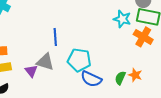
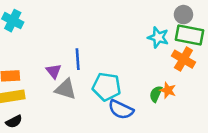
purple triangle: (31, 71) -> (54, 71), moved
orange star: (135, 75) -> (168, 90), moved
green semicircle: (120, 78) -> (156, 94), moved

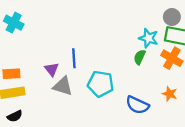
orange star: (168, 90) -> (170, 94), moved
green semicircle: (156, 94) -> (140, 57), moved
blue semicircle: (121, 110) -> (137, 105), moved

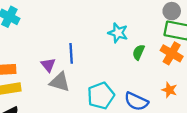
cyan star: (148, 38) -> (118, 33), moved
cyan pentagon: (101, 84) -> (101, 96), moved, turned -30

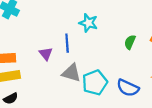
cyan star: (118, 33) -> (88, 23), moved
gray triangle: (60, 82) -> (71, 73), moved

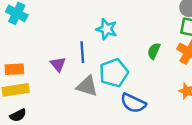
cyan pentagon: (95, 83) -> (114, 73), moved
blue semicircle: (128, 88) -> (133, 103), moved

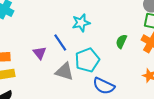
cyan star: (107, 29) -> (81, 23), turned -30
blue line: (82, 52) -> (60, 42), turned -30

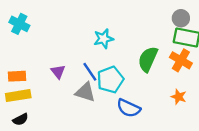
green semicircle: (121, 41) -> (148, 59), size x1.6
blue line: (60, 42) -> (90, 72), moved

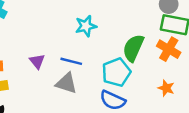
blue line: (90, 72) -> (71, 61), turned -42
cyan pentagon: (110, 80) -> (116, 72), moved

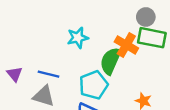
cyan star: (86, 26) -> (78, 38), moved
orange cross: (169, 49) -> (126, 45), moved

